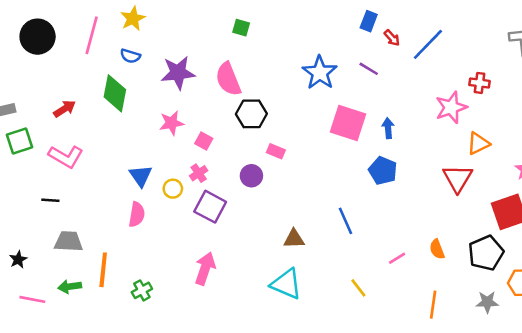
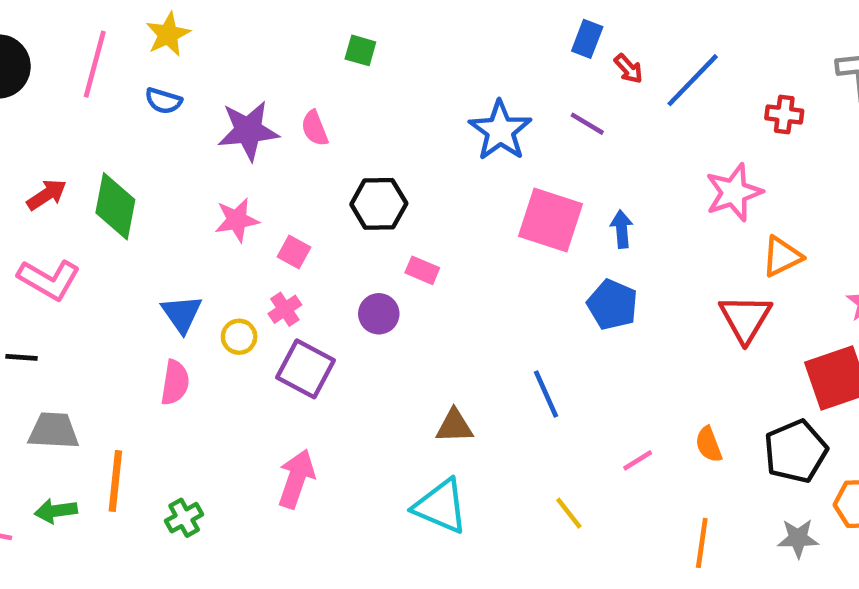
pink semicircle: (228, 79) -> (315, 128), moved, size x0.6
red cross: (480, 83) -> (784, 115), moved
green diamond: (115, 93) -> (115, 206), moved

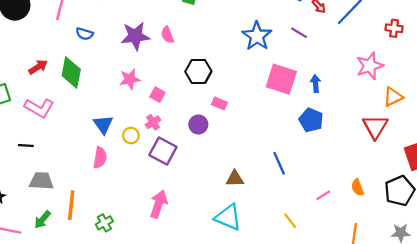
blue semicircle: (163, 101) -> (84, 34), moved
green arrow: (56, 511) -> (42, 220), turned -42

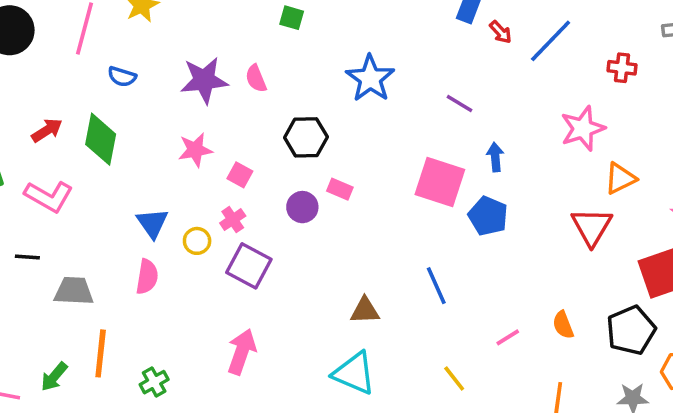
purple line: (299, 33) -> (460, 103), moved
blue star: (257, 36) -> (370, 78), moved
pink square: (281, 79) -> (440, 182), moved
purple circle: (198, 124) -> (302, 207), moved
gray trapezoid: (41, 181) -> (74, 291), moved

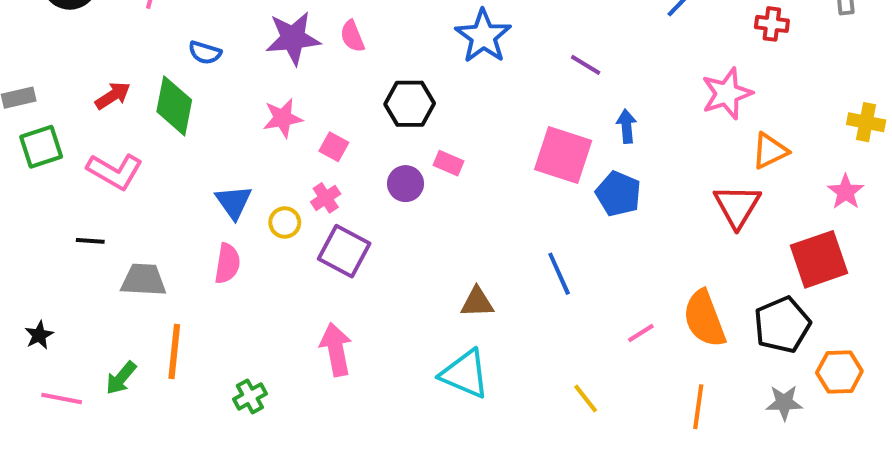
blue semicircle: (122, 77) -> (205, 53), moved
orange semicircle: (563, 325) -> (704, 319), size x1.8
pink arrow: (242, 352) -> (336, 349), turned -30
yellow line: (454, 378) -> (586, 399), moved
green cross: (154, 382) -> (250, 396), moved

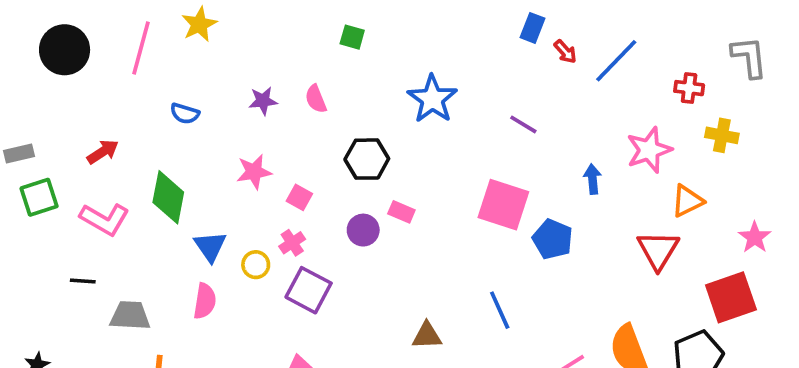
purple star: (293, 38) -> (263, 101), size x0.6
green diamond: (174, 106) -> (168, 197), moved
yellow cross: (866, 122) -> (722, 135), moved
blue arrow: (627, 126) -> (593, 179), moved

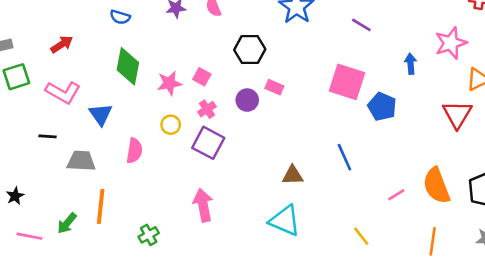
pink star: (254, 172) -> (169, 83), moved
green diamond: (168, 197) -> (128, 66), moved
pink cross: (292, 243) -> (207, 109), moved
blue triangle: (210, 246) -> (101, 114), moved

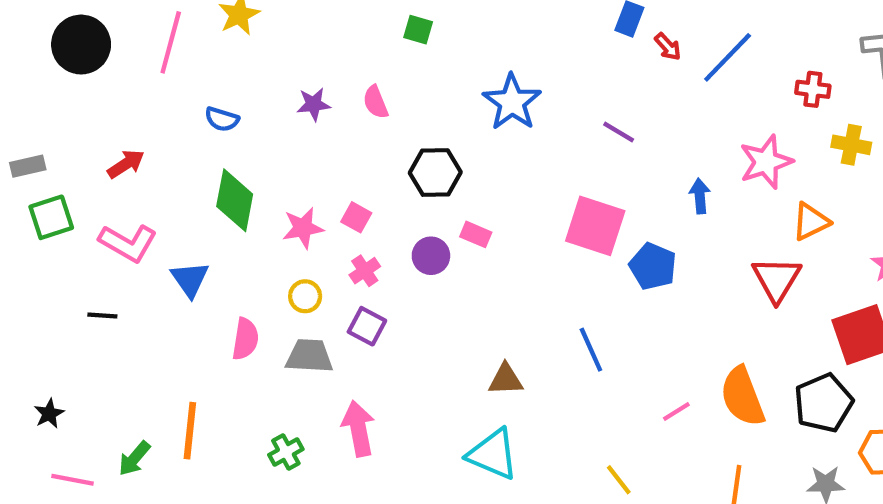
purple square: (208, 143) -> (367, 326), size x0.7
gray trapezoid: (81, 161) -> (309, 356), moved
green cross: (149, 235) -> (286, 452), moved

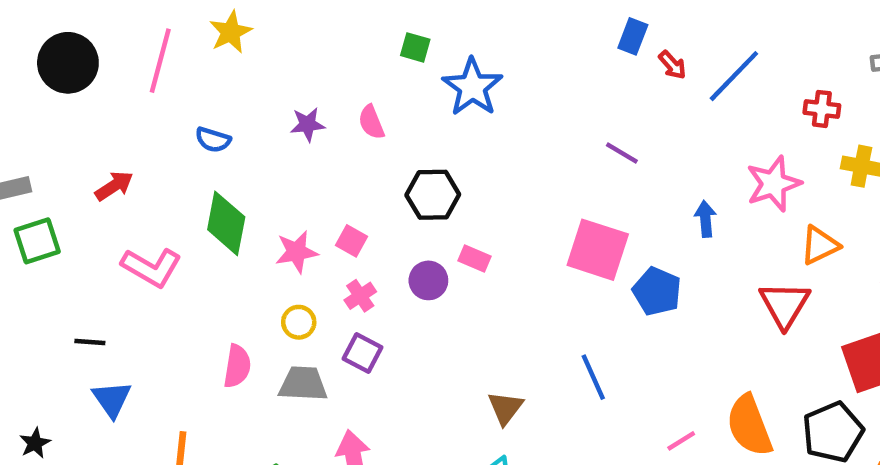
blue star: (512, 102) -> (472, 87), moved
pink L-shape: (128, 243) -> (151, 267), moved
blue triangle: (190, 279) -> (112, 399), moved
brown triangle: (506, 379) -> (505, 408), turned -51

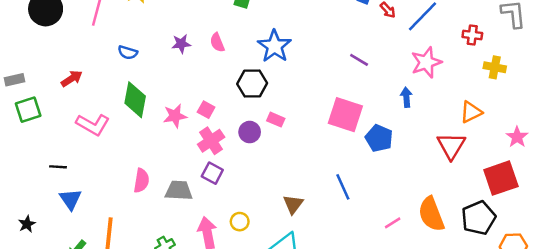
blue star: (472, 87) -> (274, 46), moved
pink star: (774, 184) -> (426, 62), moved
pink cross: (360, 296) -> (211, 141), size x1.5
yellow circle: (299, 322) -> (240, 222), moved

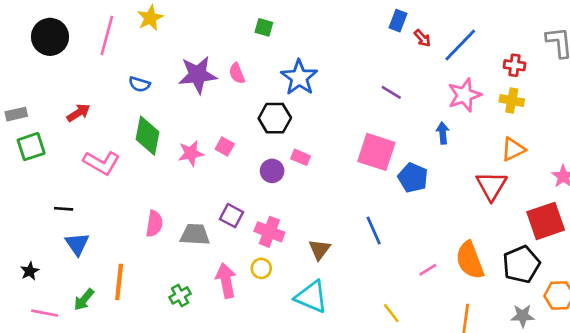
purple star: (181, 44) -> (198, 75), size x1.8
yellow cross: (495, 67) -> (512, 100), moved
pink cross: (211, 141) -> (269, 232), moved, turned -35

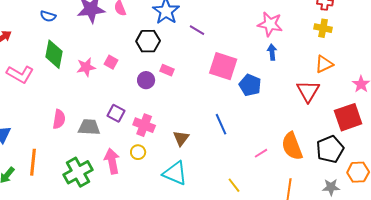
purple line: (391, 92) -> (197, 30), moved
pink star: (464, 95) -> (270, 24), moved, turned 30
green cross: (180, 295) -> (78, 172), size x1.8

